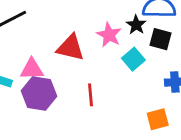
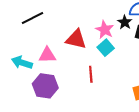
cyan square: (133, 59) -> (106, 48), moved
purple hexagon: (39, 93) -> (45, 86), moved

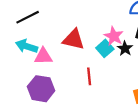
black star: (125, 22) -> (125, 48), moved
pink star: (105, 30) -> (114, 36), moved
cyan arrow: (22, 63) -> (27, 46), moved

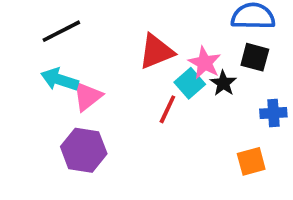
red triangle: (73, 40) -> (156, 52), moved, turned -35
pink triangle: (43, 56) -> (87, 96), turned -36
red line: (89, 76) -> (167, 109), moved, turned 30

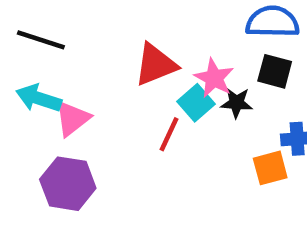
black line: (61, 31) -> (41, 40), turned 45
black star: (223, 83) -> (236, 103), turned -30
orange square: (251, 161) -> (270, 168), moved

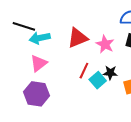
cyan arrow: (39, 98) -> (40, 38), moved, turned -30
cyan square: (196, 103) -> (98, 80), moved
black star: (236, 103) -> (110, 73), moved

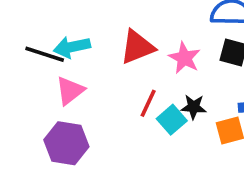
black line: (24, 26) -> (45, 54), moved

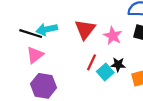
red triangle: (137, 47) -> (85, 29), turned -30
pink triangle: (70, 91) -> (35, 55), moved

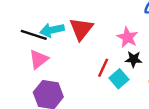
red triangle: (85, 29) -> (81, 29), moved
black star: (118, 65) -> (134, 59), moved

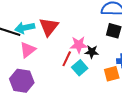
pink star: (127, 37) -> (79, 45), moved, turned -30
pink triangle: (39, 59) -> (28, 50), moved

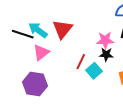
cyan arrow: (25, 28) -> (38, 30), turned 48
pink star: (79, 45) -> (105, 40), moved

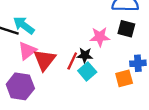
red triangle: (62, 29) -> (45, 60), moved
black star: (106, 55) -> (85, 55), moved

